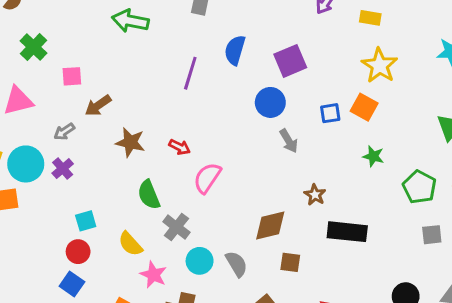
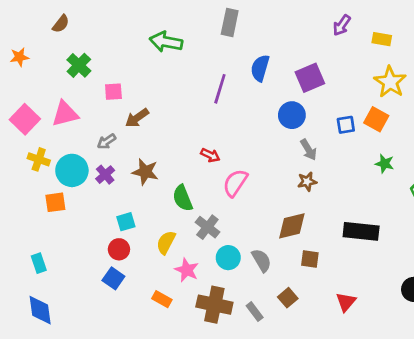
brown star: (130, 142) -> (145, 172), moved
brown star: (315, 195) -> (307, 182), moved, turned 30
yellow semicircle: (130, 244) -> (166, 242), turned 70

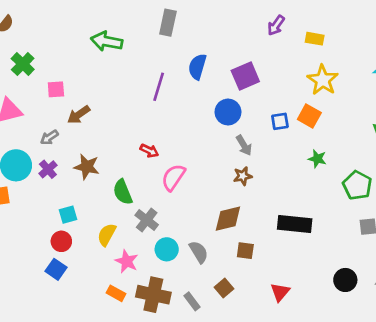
orange rectangle: (162, 299) -> (116, 293), moved

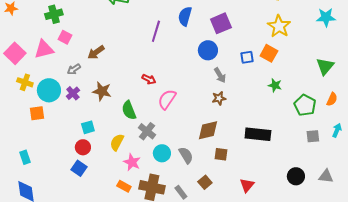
green cross: (23, 64) -> (54, 14), turned 30
pink square: (56, 89) -> (65, 37), moved, turned 32

